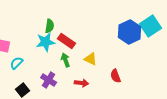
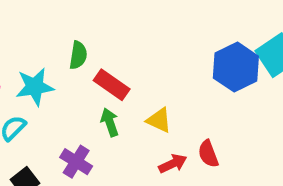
cyan star: (46, 42) -> (35, 87), moved
red arrow: (82, 83) -> (173, 164), moved, turned -32

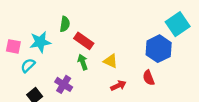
blue hexagon: (236, 67) -> (159, 49), moved
red semicircle: (208, 154) -> (149, 78), moved

